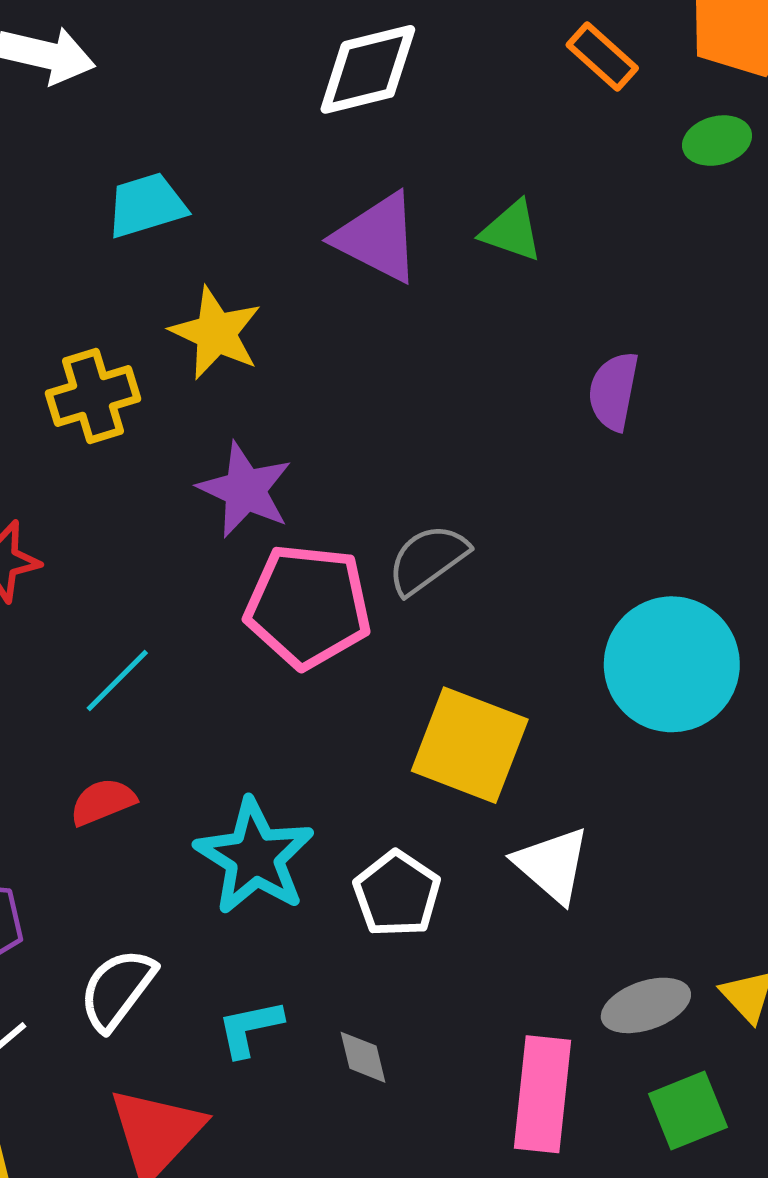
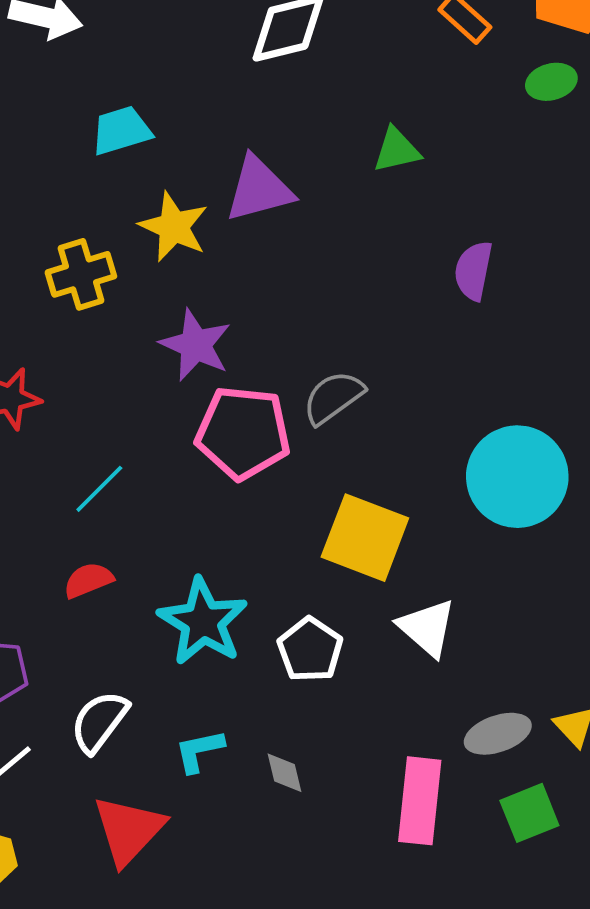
green triangle: (512, 231) -> (397, 150), turned -32
purple triangle: (378, 238) -> (259, 189), moved, turned -42

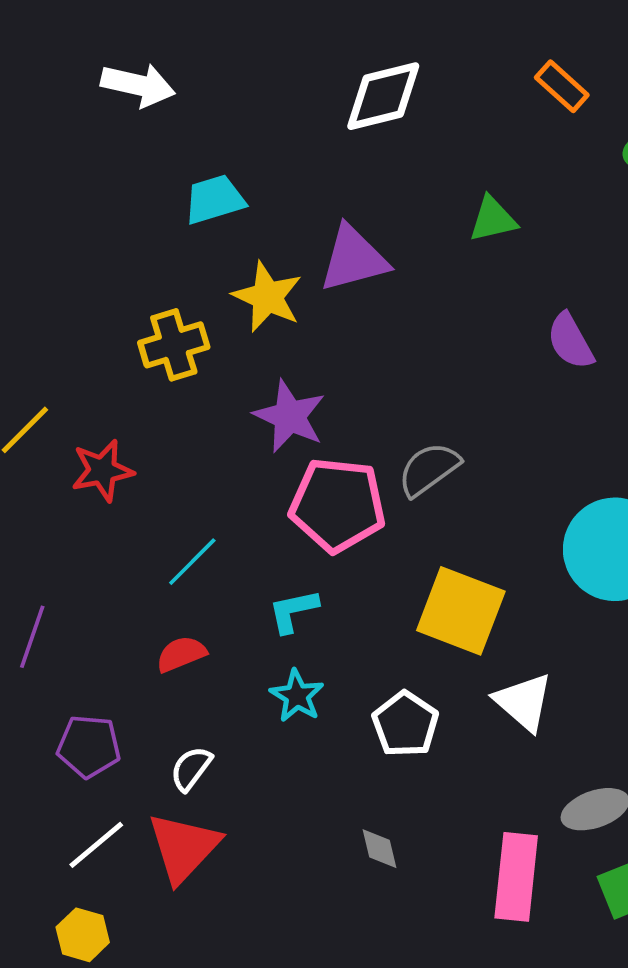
purple semicircle: (473, 271) -> (570, 341), turned -40
cyan star: (203, 622) -> (297, 696), size x0.6
white semicircle: (99, 722) -> (191, 769), moved, size x0.7
cyan L-shape: (199, 751) -> (293, 611), moved
red triangle: (129, 830) -> (184, 847), moved

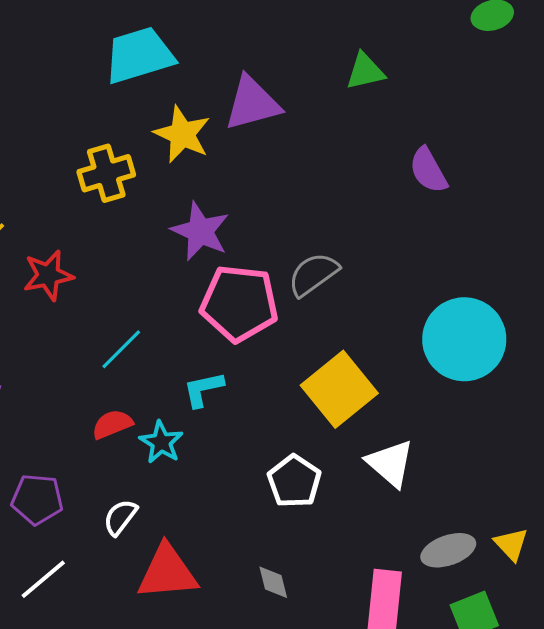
cyan trapezoid: (214, 200) -> (139, 55), size x1.4
yellow square: (461, 611) -> (339, 389), turned 30
cyan star: (297, 696) -> (161, 442), moved
red triangle: (184, 847) -> (167, 572), moved, turned 42

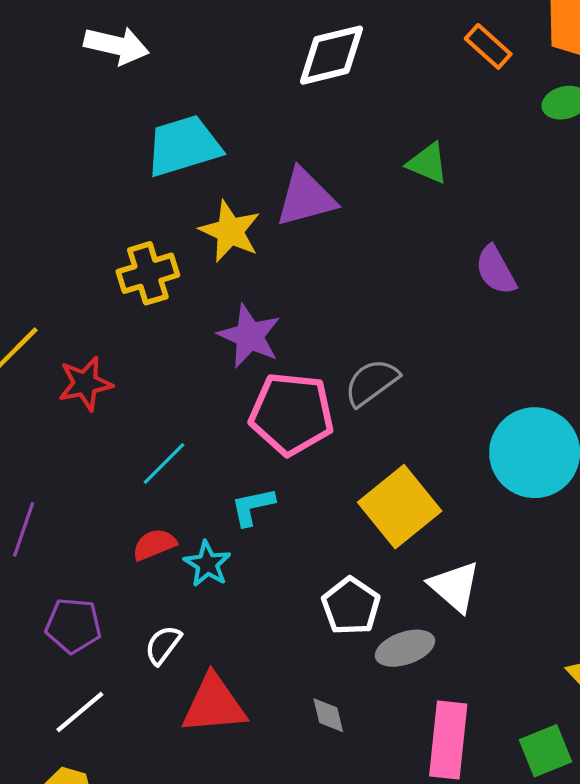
green triangle: (365, 71) -> (428, 163), turned 36
gray ellipse: (448, 550) -> (405, 648), moved

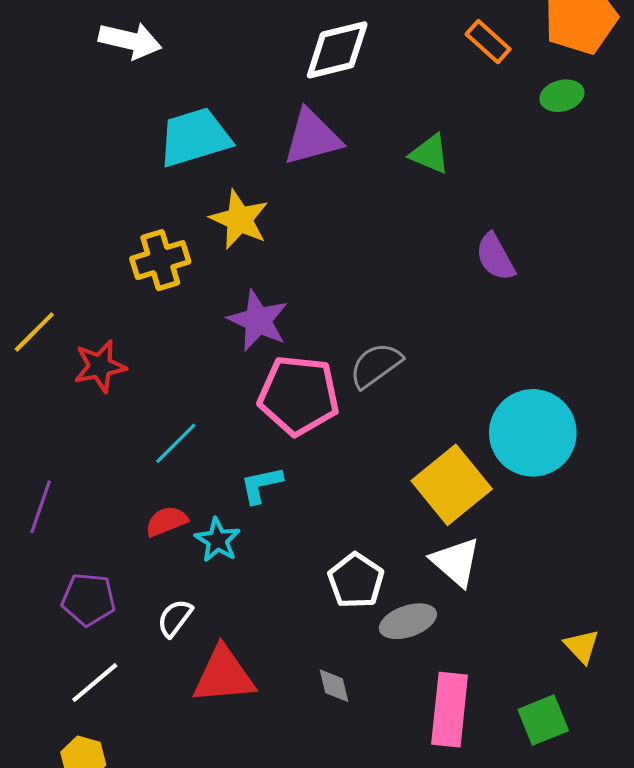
purple triangle: (306, 198) -> (312, 137), moved
yellow square: (400, 507) -> (452, 485), moved

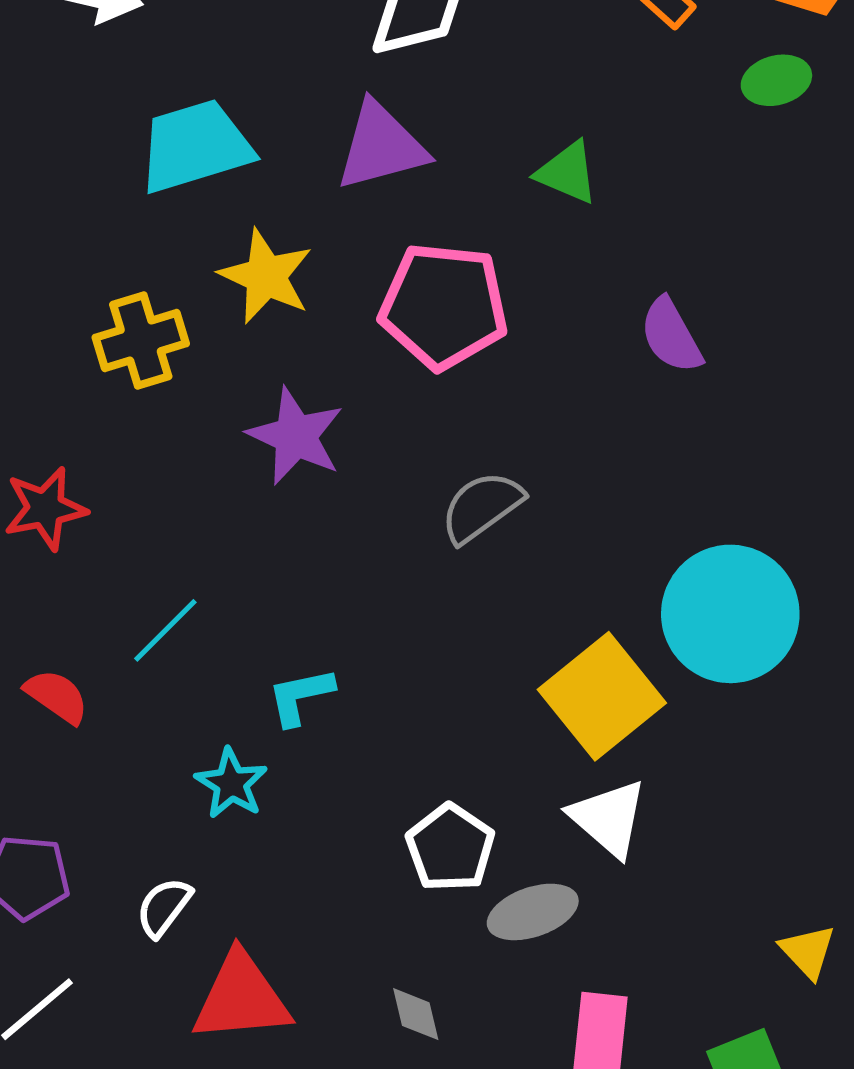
pink pentagon: (299, 395) -> (444, 306), moved
red semicircle: (166, 521) -> (57, 696), moved, turned 57

